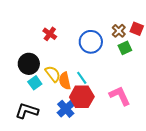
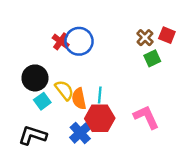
blue circle: (91, 42) -> (79, 41), moved
cyan line: (82, 78) -> (100, 95), turned 40

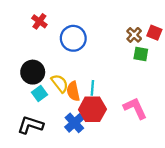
red cross: (61, 41) -> (39, 21), moved
green square: (152, 58) -> (141, 54), turned 35

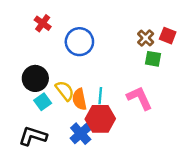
pink L-shape: (135, 108) -> (140, 98), moved

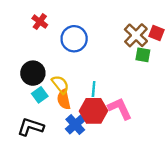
brown cross: (146, 38) -> (136, 35), size x1.5
pink L-shape: (140, 98) -> (120, 109), moved
orange semicircle: (79, 99) -> (64, 99), moved

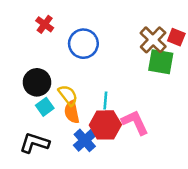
green square: (143, 55) -> (161, 62), size x1.5

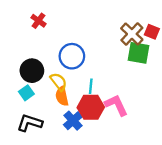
blue circle: (83, 44) -> (72, 56), moved
cyan square: (45, 107) -> (26, 93), moved

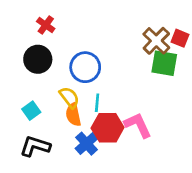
black circle: (32, 71) -> (38, 59), moved
cyan line: (91, 86) -> (97, 103), moved

